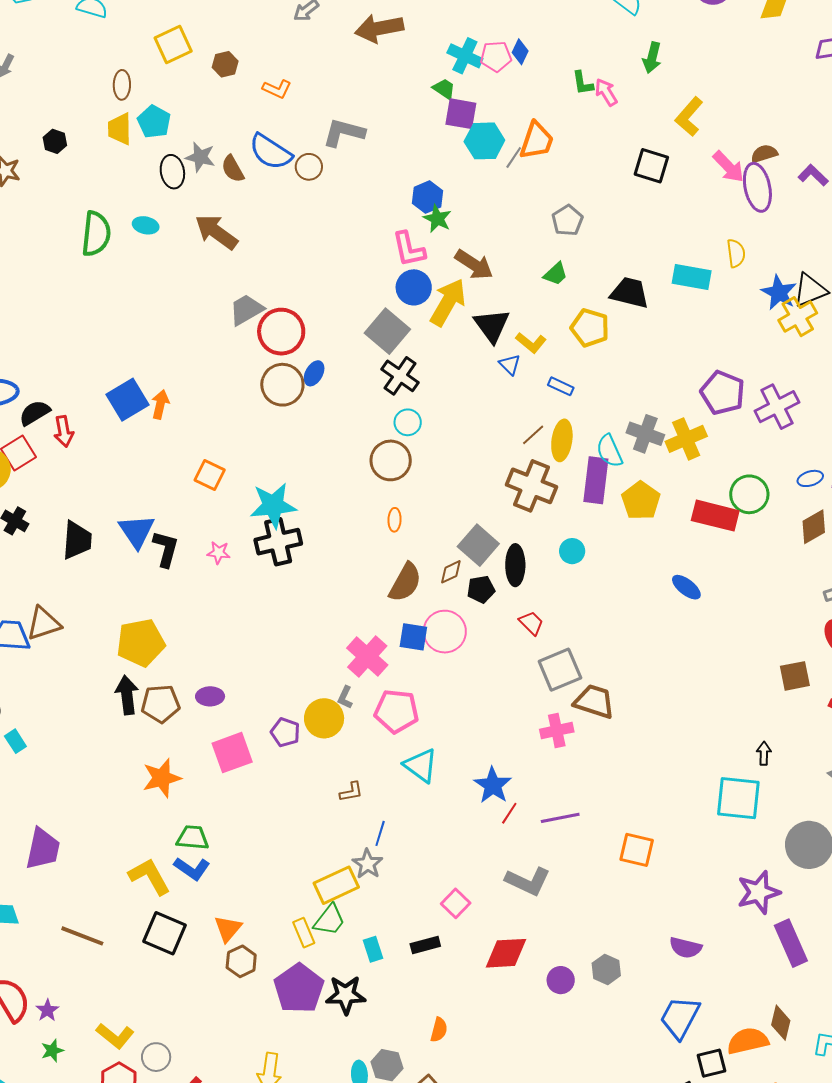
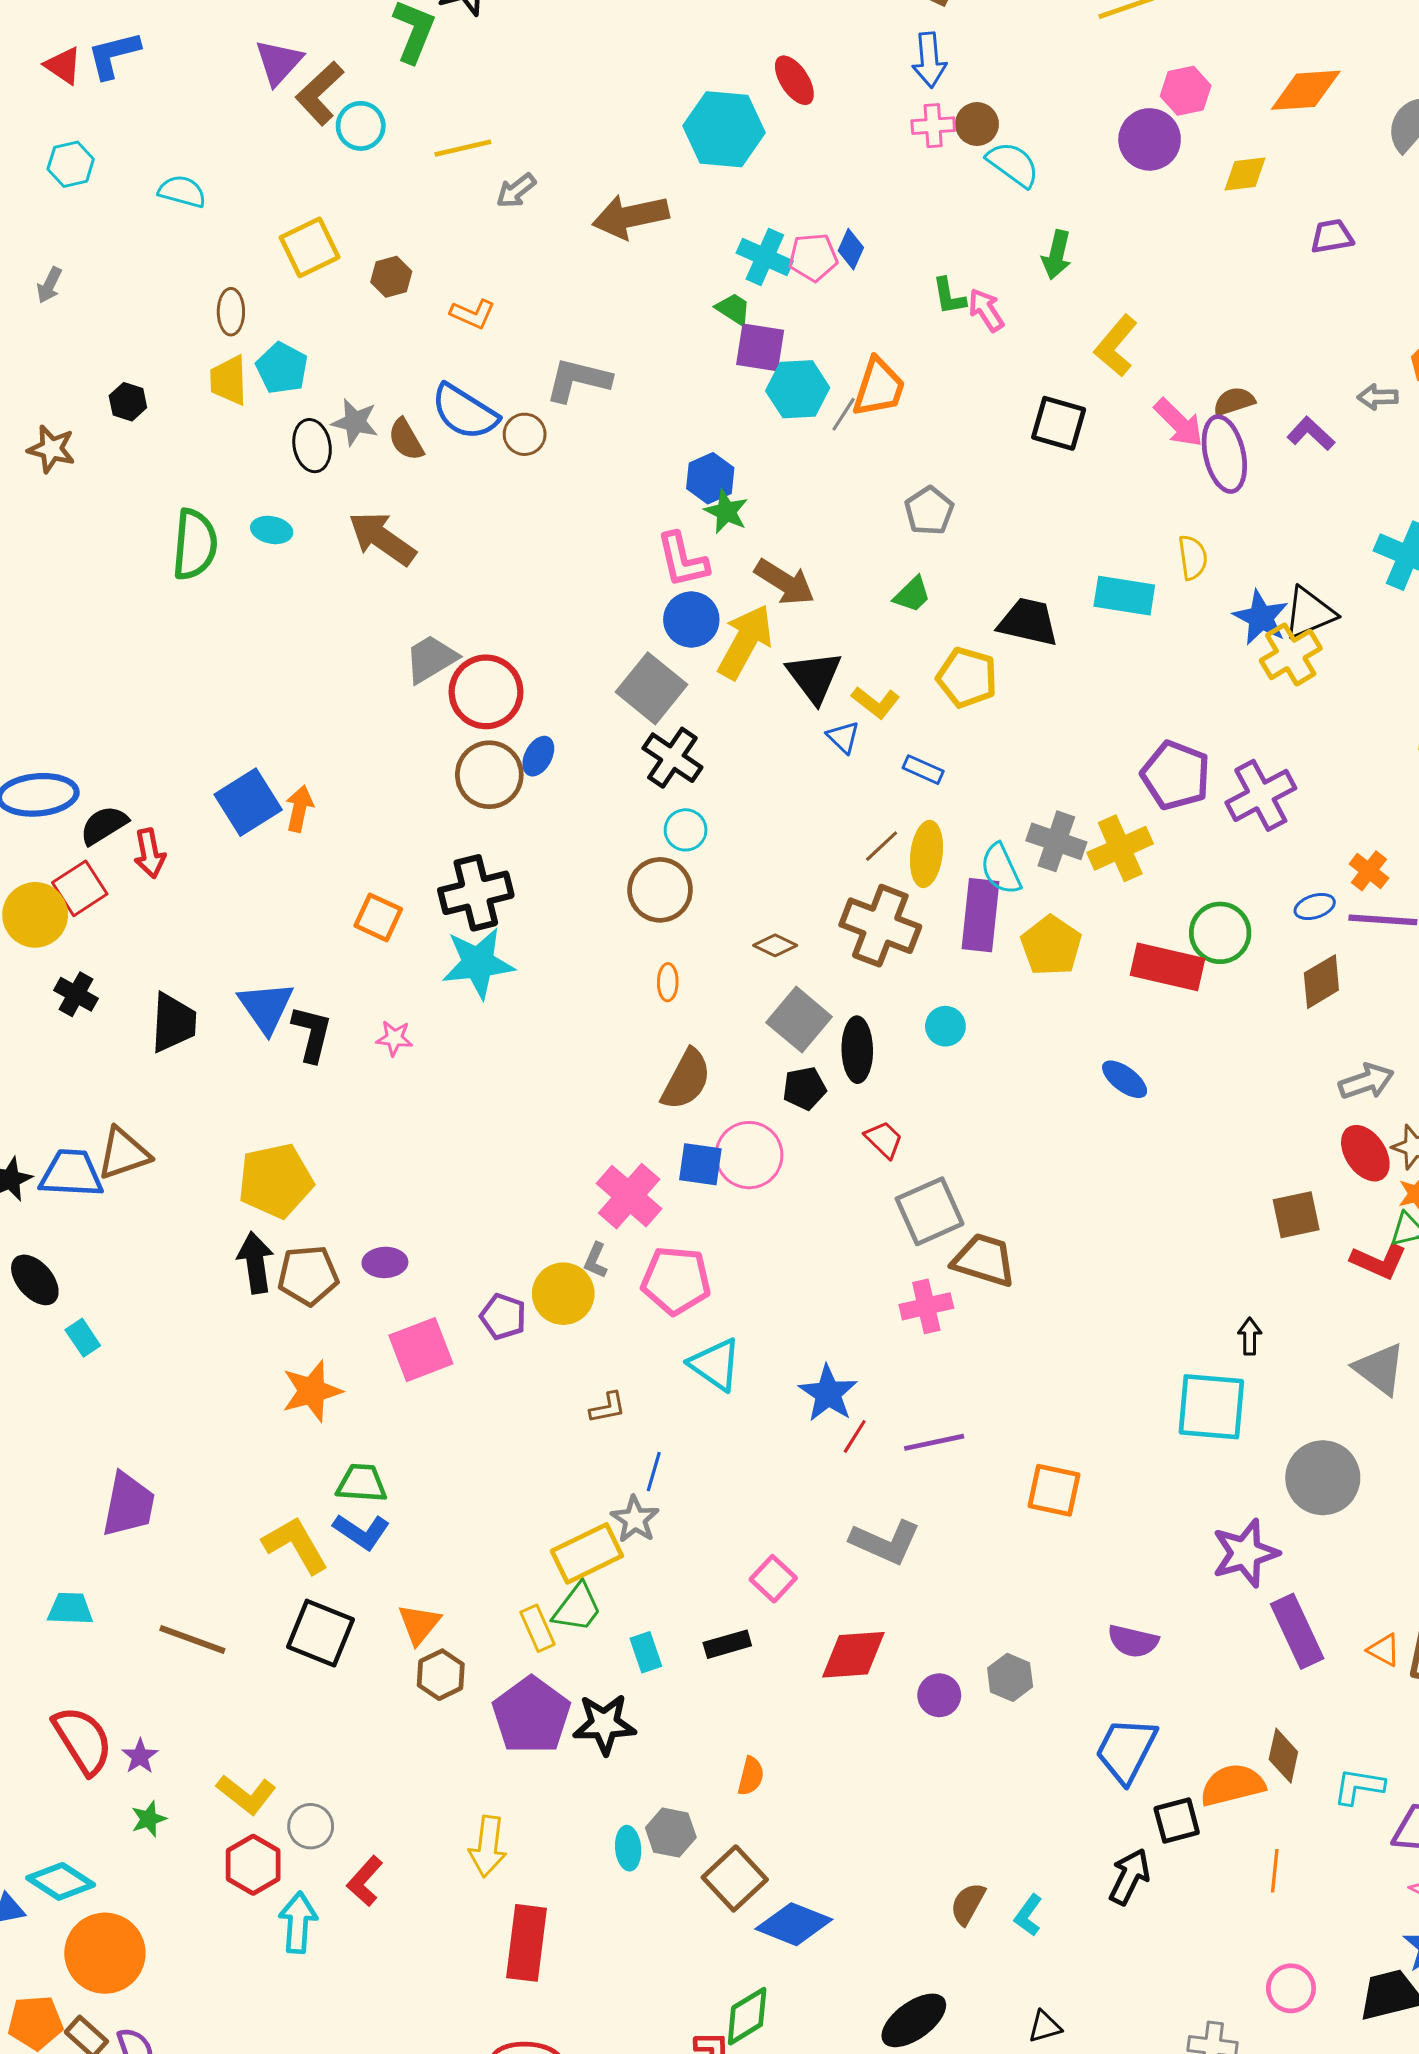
black cross: (278, 542) -> (476, 893), moved
brown diamond: (451, 572) -> (775, 945), moved, turned 52

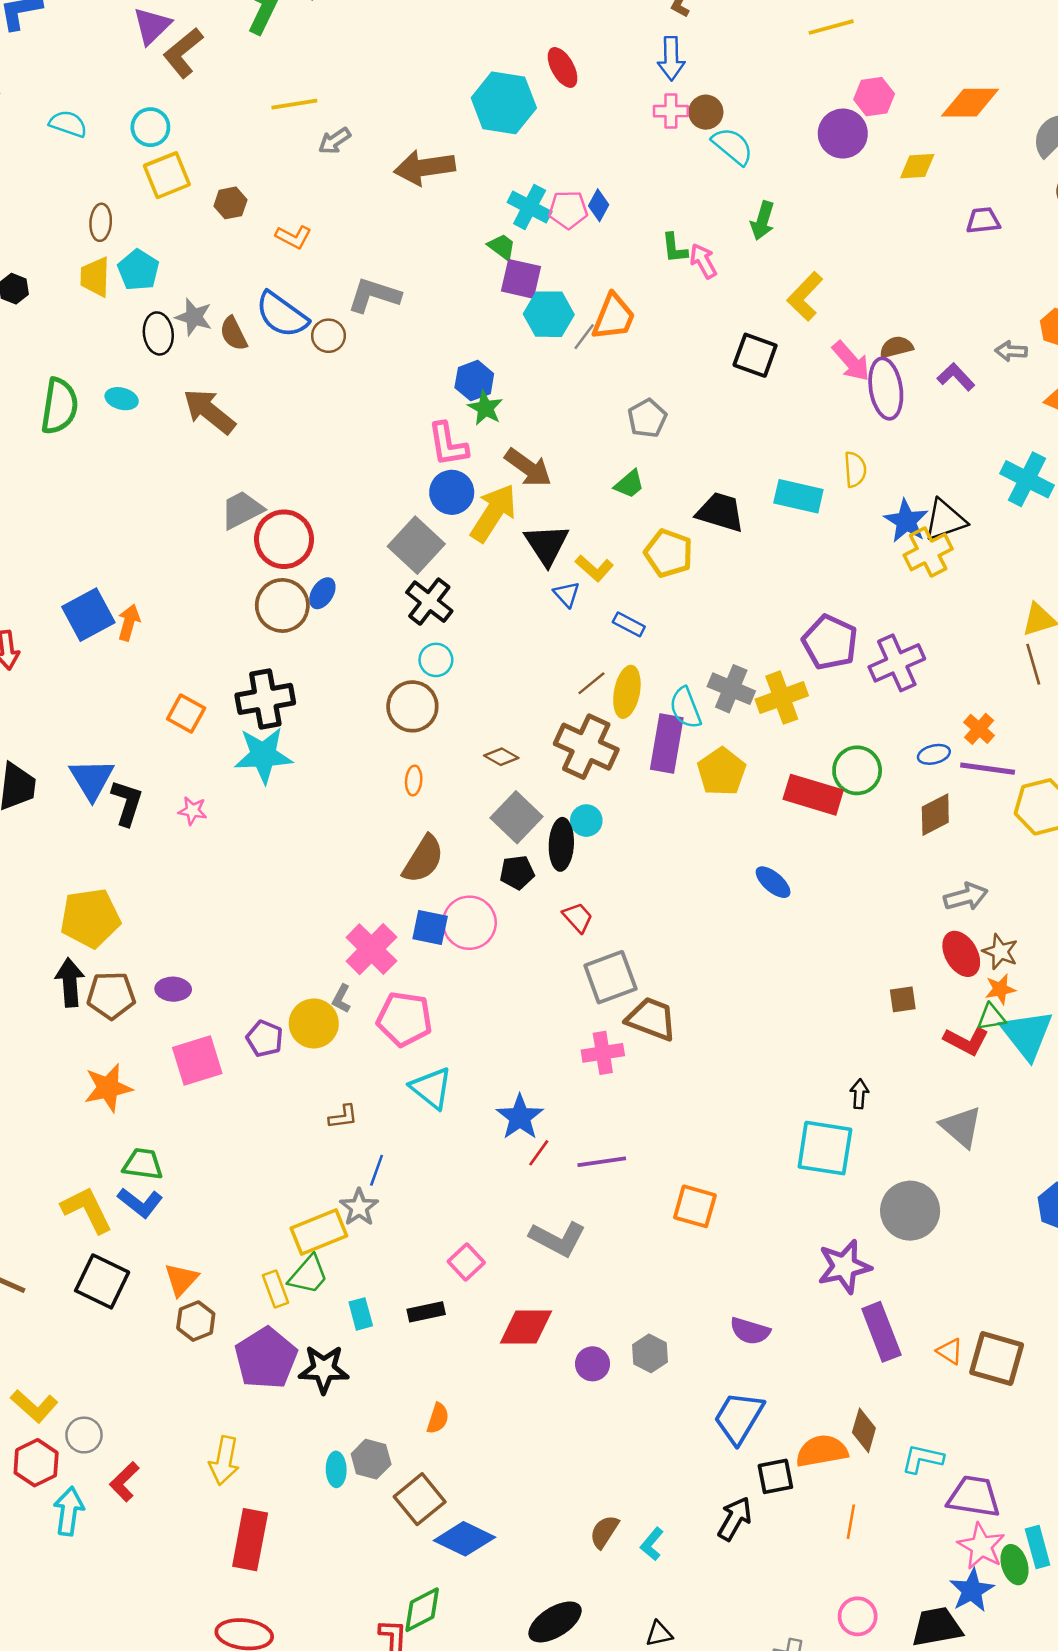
cyan circle: (361, 126) -> (150, 127), moved
cyan circle: (945, 1026) -> (586, 821), moved
brown square: (1296, 1215) -> (903, 999), size x0.7

